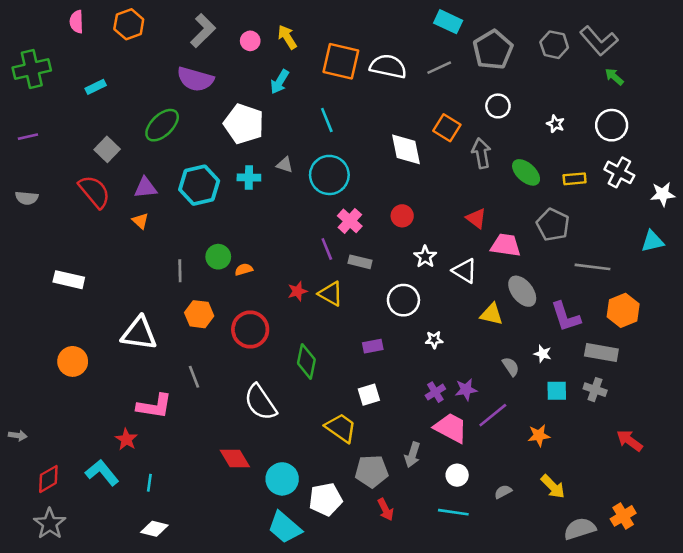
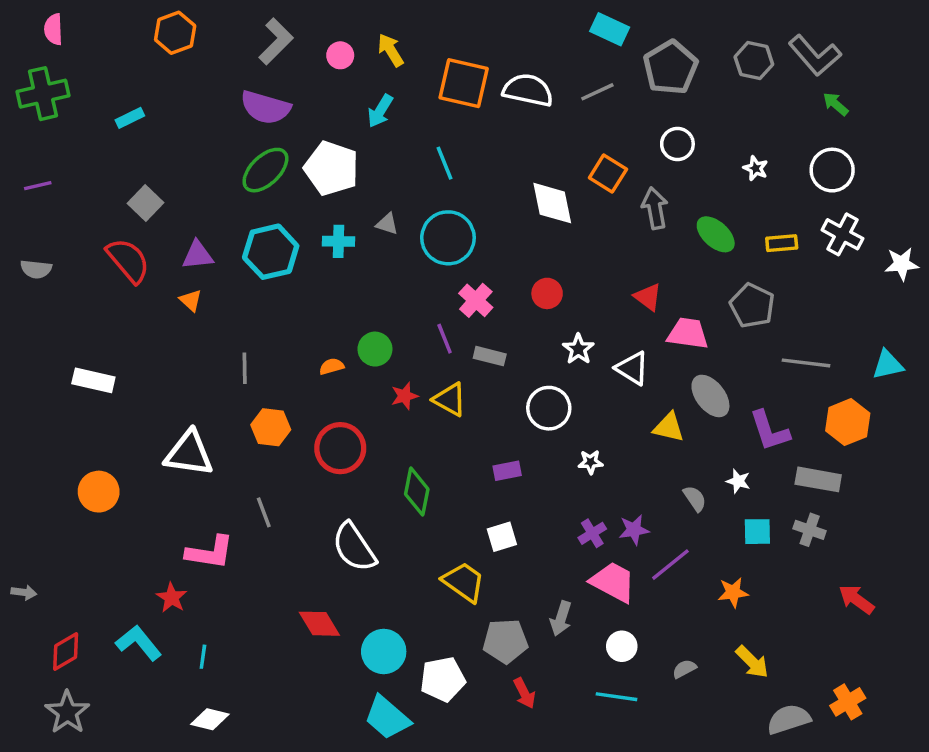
pink semicircle: (76, 22) -> (53, 29), moved
green ellipse: (162, 125) -> (265, 170), moved
cyan triangle: (652, 241) -> (888, 365), moved
green circle: (218, 257) -> (375, 349), moved

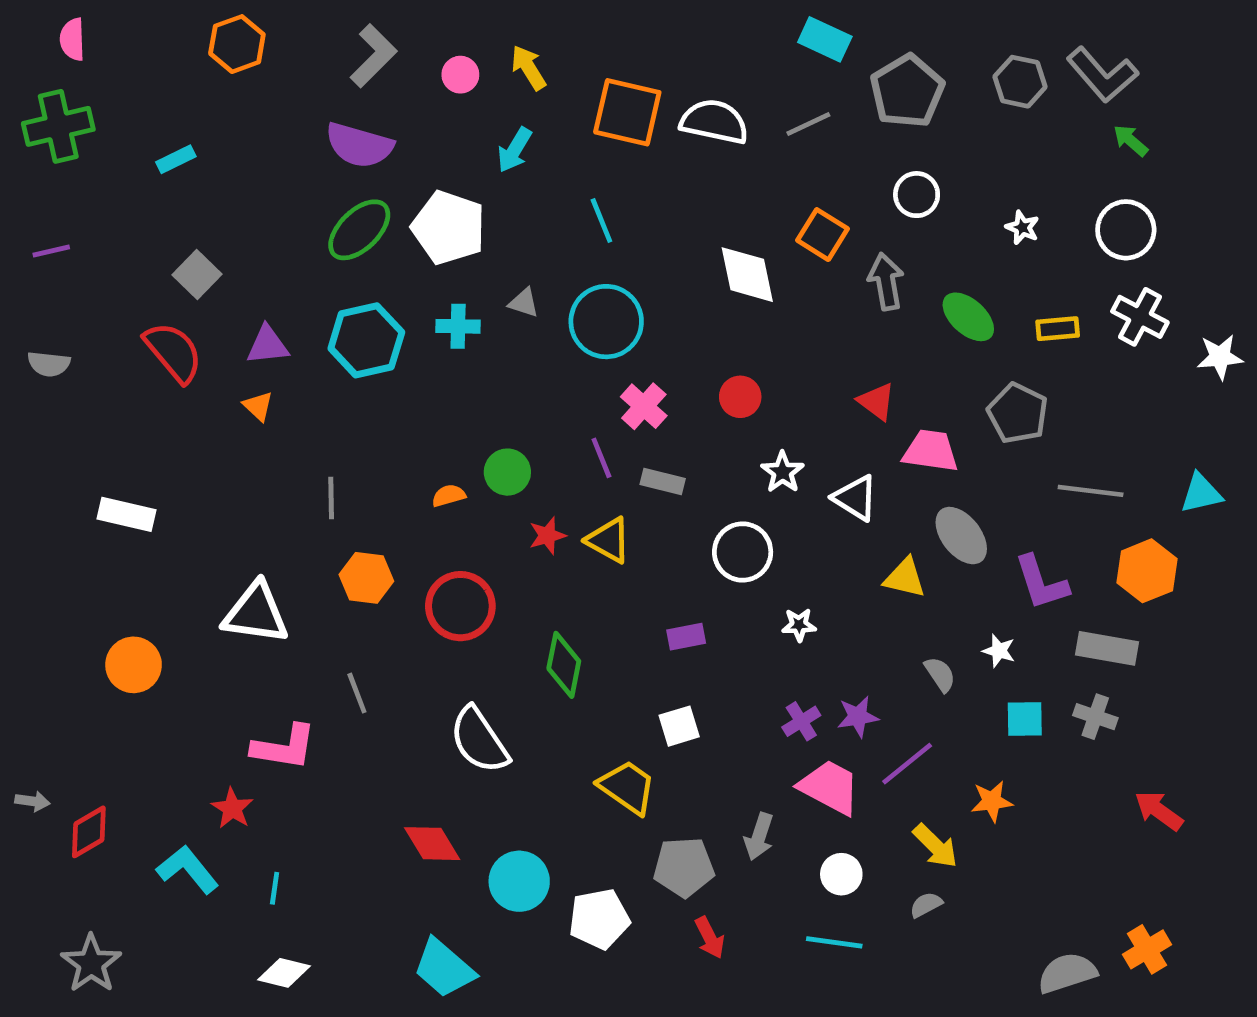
red diamond: (66, 651) -> (89, 832), moved
yellow arrow: (752, 662) -> (935, 846), moved
cyan trapezoid: (387, 718) -> (444, 968), moved

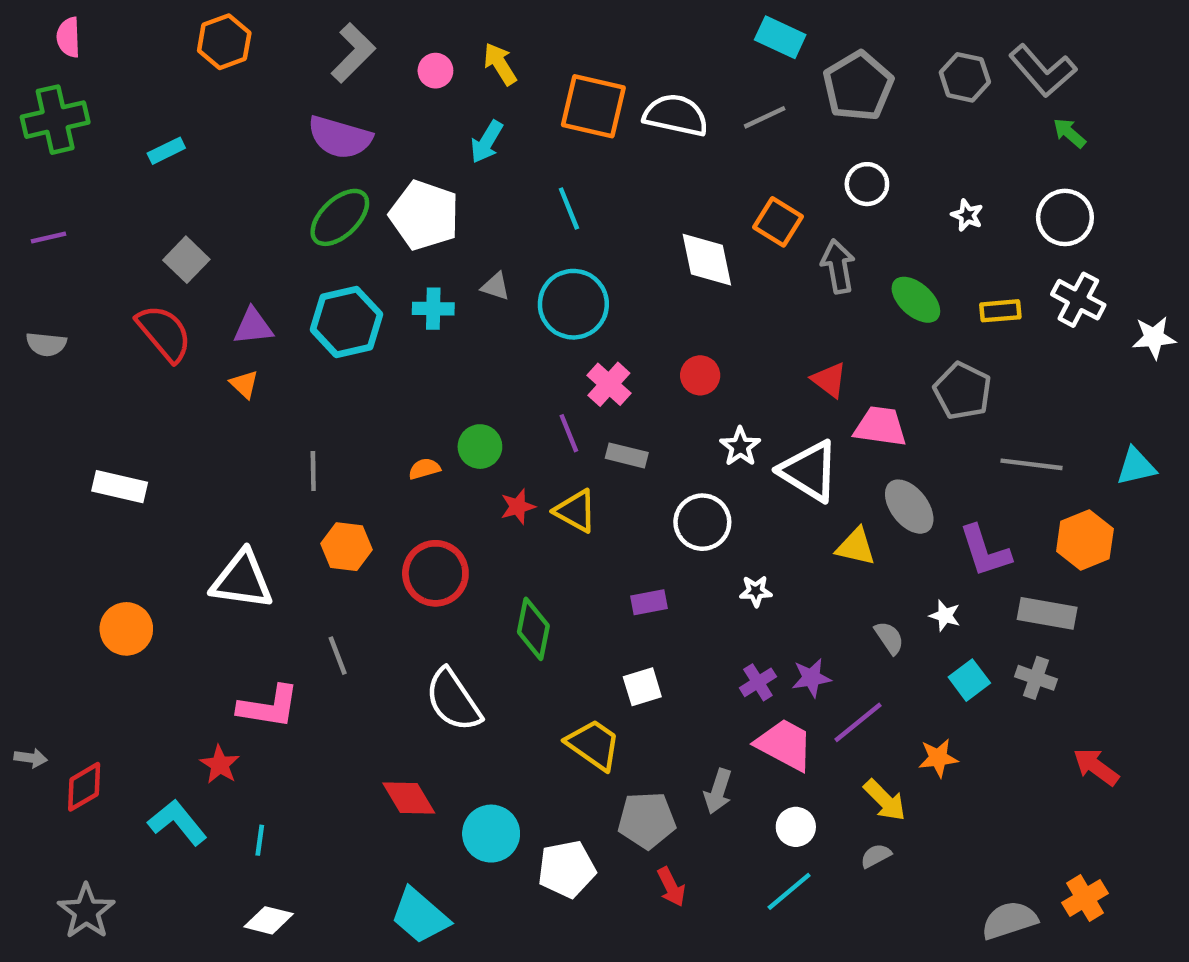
white triangle: (855, 498) -> (809, 471), size x1.4
cyan square: (1025, 719) -> (969, 680), turned -36
cyan line: (834, 942) -> (789, 891), turned -48

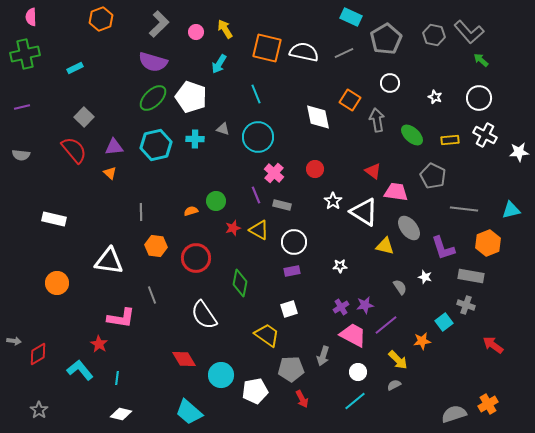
white circle: (702, 522) -> (294, 242), moved
cyan square: (969, 680) -> (444, 322), moved
gray star: (86, 911) -> (39, 410), size x0.7

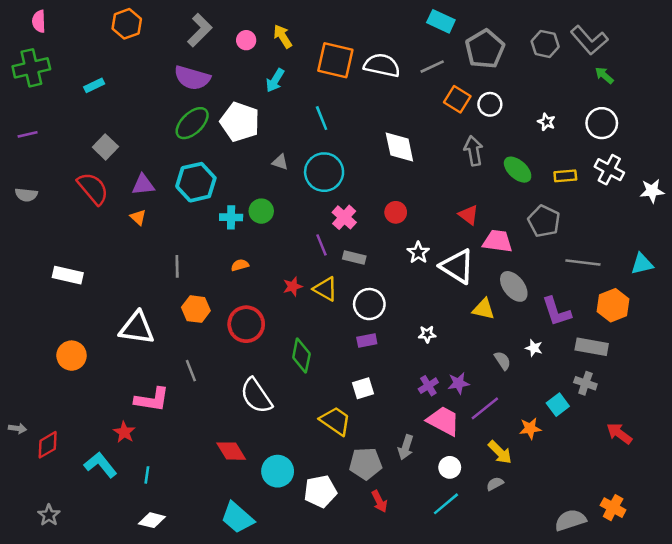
orange square: (350, 100) -> (457, 99), moved
cyan cross: (195, 139) -> (231, 217), moved
green circle: (216, 201) -> (261, 211), moved
orange cross: (488, 404) -> (613, 508), turned -30

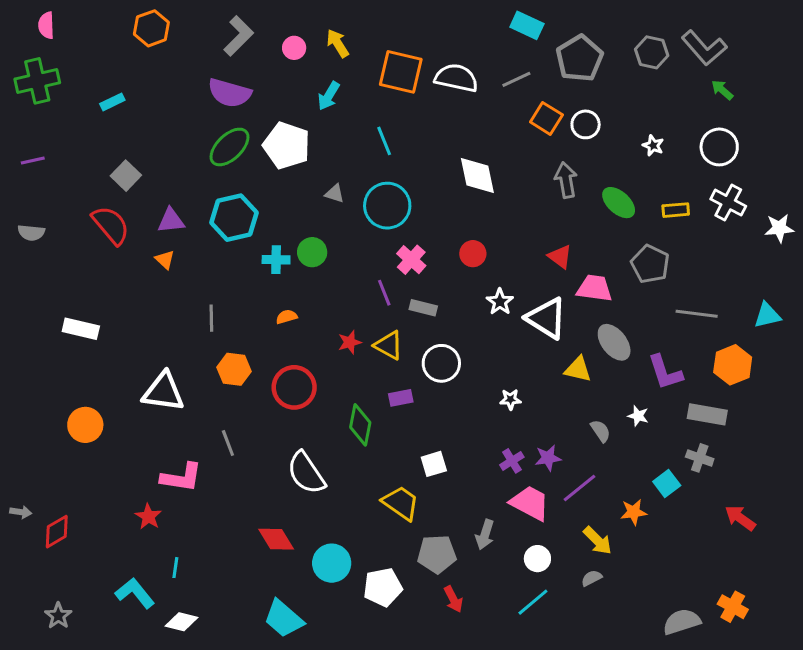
purple rectangle: (367, 340) -> (401, 398), moved
cyan L-shape: (100, 465) -> (135, 593), moved

